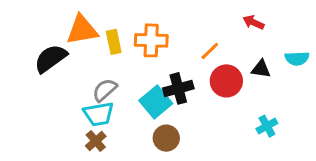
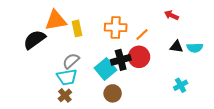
orange cross: (151, 40) -> (116, 27), moved
cyan semicircle: (297, 58) -> (195, 48), moved
red circle: (226, 81) -> (139, 57), moved

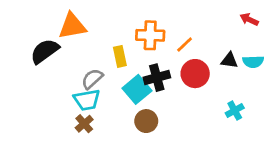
red arrow: (171, 15) -> (249, 19), moved
yellow rectangle: (77, 28) -> (120, 56), moved
red circle: (139, 57) -> (195, 74), moved

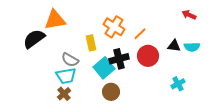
orange cross: (150, 35) -> (114, 27), turned 30
gray semicircle: (92, 79) -> (70, 60), turned -108

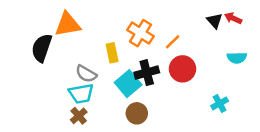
black semicircle: (34, 39) -> (42, 48), turned -35
black triangle: (174, 46) -> (215, 21), moved, turned 40

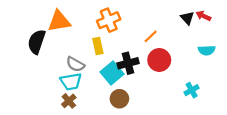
orange cross: (141, 33) -> (109, 20), moved, turned 35

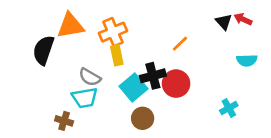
orange cross: (109, 20) -> (113, 32), moved
red circle: (159, 60) -> (176, 84), moved
brown cross: (69, 101) -> (64, 121), moved, turned -32

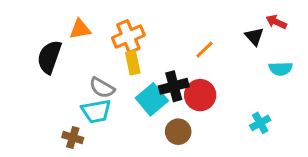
black triangle: (224, 22) -> (254, 36), moved
orange triangle: (71, 26) -> (80, 29), size x0.7
brown circle: (143, 118) -> (178, 132), moved

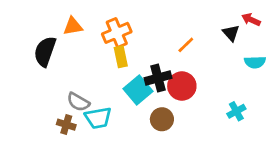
gray semicircle: (102, 88) -> (78, 102), moved
cyan trapezoid: (96, 111) -> (98, 118), moved

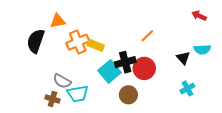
orange cross: (117, 33) -> (78, 42), moved
black triangle: (231, 33) -> (183, 58), moved
yellow rectangle: (121, 57) -> (96, 45), turned -56

